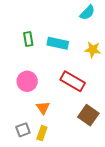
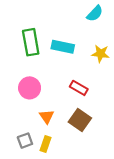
green rectangle: (28, 39) -> (31, 42), size x1.6
red rectangle: (73, 81) -> (79, 88), size x0.7
brown square: (88, 115) -> (80, 120), moved

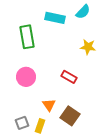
cyan rectangle: (63, 47) -> (55, 18), moved
orange triangle: (47, 117) -> (49, 105), moved
brown square: (80, 120) -> (70, 116), moved

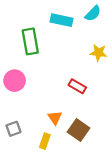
pink circle: (26, 77) -> (15, 81), moved
gray square: (22, 123) -> (13, 129), moved

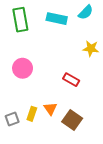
green rectangle: (30, 41) -> (20, 20), moved
pink circle: (15, 81) -> (23, 68), moved
yellow rectangle: (45, 141) -> (32, 114), moved

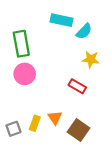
cyan semicircle: (86, 12) -> (84, 31), moved
green rectangle: (20, 20) -> (21, 44), moved
yellow star: (91, 49) -> (91, 59), moved

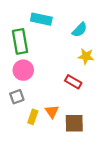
cyan rectangle: (62, 20) -> (41, 19), moved
gray square: (13, 129) -> (17, 97), moved
brown square: (78, 130) -> (74, 123), turned -36

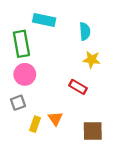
cyan semicircle: (80, 30) -> (85, 31), turned -49
brown square: (74, 123) -> (93, 131), moved

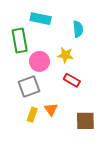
yellow star: (92, 60) -> (66, 55), moved
pink circle: (25, 74) -> (39, 61), moved
gray square: (18, 103) -> (29, 86), moved, size x1.5

